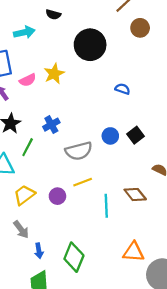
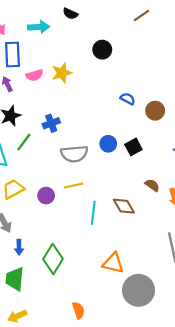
brown circle: (140, 28) -> (155, 111), moved
black circle: (90, 45) -> (102, 50), size x0.6

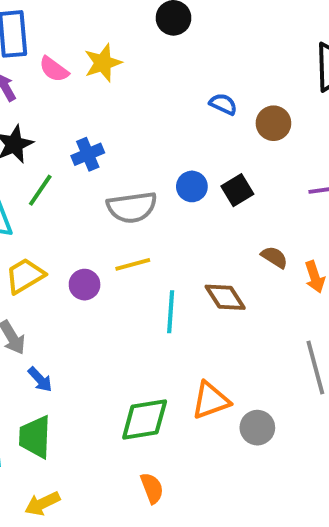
pink semicircle: (35, 75) -> (54, 69), turned 56
blue arrow: (19, 247) -> (40, 379), turned -40
green diamond: (53, 259) -> (145, 420), moved, turned 52
orange triangle: (113, 263) -> (211, 400), turned -30
gray circle: (139, 290) -> (257, 428), moved, size x0.6

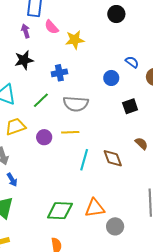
yellow star: (103, 63) -> (75, 40), moved
blue circle: (192, 186) -> (111, 78), moved
green line: (40, 190) -> (41, 100), moved

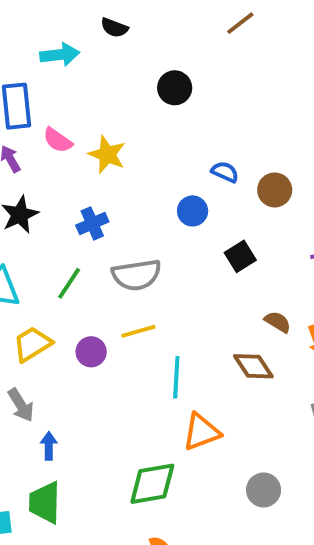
yellow star: (75, 40) -> (107, 154), turned -30
brown diamond: (113, 158) -> (253, 366), moved
blue arrow: (12, 180) -> (49, 446), turned -136
orange triangle: (95, 208) -> (201, 432), moved

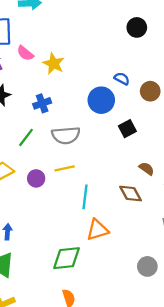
black circle: (175, 88) -> (137, 27), moved
blue circle: (193, 211) -> (101, 100), size x1.5
gray circle: (264, 490) -> (147, 266), moved

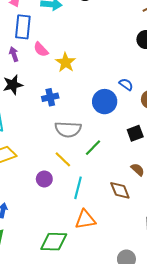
black square: (127, 129) -> (135, 133), moved
green line: (26, 137) -> (93, 148), moved
yellow line: (65, 168) -> (63, 159), turned 48
purple circle: (36, 178) -> (44, 179), moved

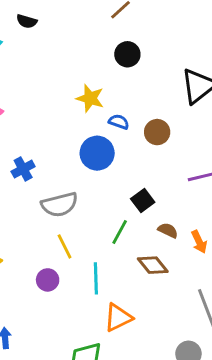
yellow star: (66, 62) -> (90, 98), moved
black square: (135, 133) -> (143, 200), moved
green line: (93, 148) -> (120, 232), moved
yellow line: (63, 159) -> (64, 246), turned 36

